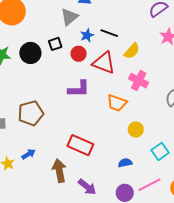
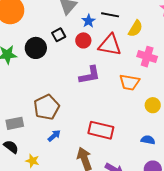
blue arrow: (28, 154) -> (54, 136), moved
blue semicircle: (125, 163) -> (148, 140), turned 32

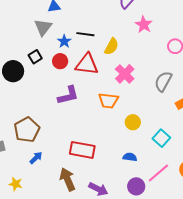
pink cross: (147, 57) -> (125, 74), turned 30

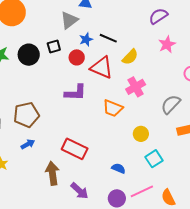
yellow circle: (133, 122) -> (141, 134), moved

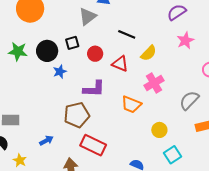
blue star: (86, 39) -> (60, 72), moved
red triangle: (102, 68) -> (120, 64), size x0.7
brown pentagon: (26, 115) -> (77, 115), moved

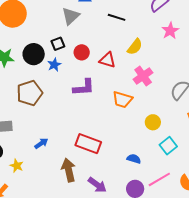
black line: (127, 34) -> (117, 17), moved
blue star: (60, 72) -> (54, 65), moved
brown pentagon: (77, 115) -> (30, 93), moved

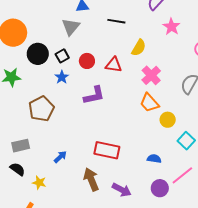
black circle: (34, 54) -> (38, 54), moved
orange trapezoid: (122, 99) -> (149, 103), moved, turned 40

